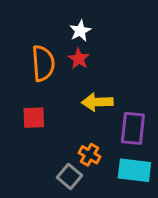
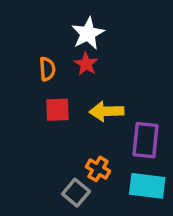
white star: (80, 31) -> (88, 33), size x1.4
orange semicircle: (43, 63) -> (47, 69), size x0.6
red square: (34, 118) -> (57, 110), moved

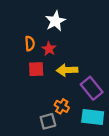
red star: (86, 64) -> (49, 49), moved
purple rectangle: (145, 140) -> (92, 88), turned -45
gray square: (76, 193) -> (48, 121), turned 35

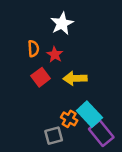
red square: (36, 69) -> (41, 77), turned -35
purple rectangle: (92, 88) -> (101, 133), moved
cyan rectangle: (93, 117) -> (89, 114), moved, turned 40

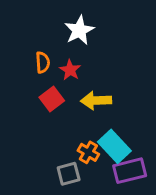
purple rectangle: (101, 133) -> (130, 171), turned -65

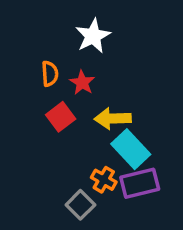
cyan rectangle: (114, 146) -> (131, 149), moved
purple rectangle: (130, 171) -> (140, 183), moved
gray square: (69, 174) -> (80, 205), turned -30

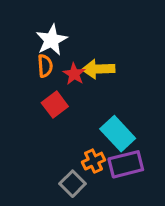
white star: (93, 36) -> (52, 40), moved
yellow arrow: (113, 119) -> (98, 69), moved
orange cross: (104, 180) -> (94, 161), turned 35

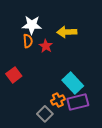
white star: (52, 40) -> (32, 25), turned 30
yellow arrow: (98, 69) -> (67, 32), moved
red square: (55, 105) -> (14, 75), moved

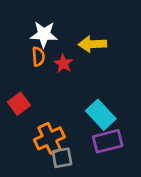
orange cross: (58, 100) -> (49, 138), moved, size x1.5
gray square: (45, 114) -> (62, 158), turned 35

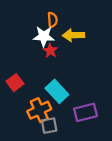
white star: (44, 34) -> (44, 36), moved
orange semicircle: (38, 57) -> (52, 20), moved
cyan rectangle: (101, 115) -> (57, 91), moved

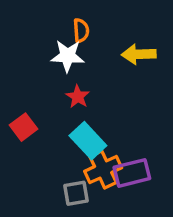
yellow arrow: (73, 35) -> (139, 54), moved
red star: (50, 51) -> (78, 97), moved
orange cross: (39, 110) -> (103, 170), moved

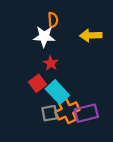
red square: (23, 127) -> (37, 83), moved
gray square: (76, 193) -> (50, 113), moved

